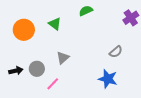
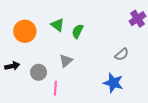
green semicircle: (86, 11) -> (77, 31), moved, turned -40
black arrow: (16, 71) -> (12, 66), moved
pink line: (53, 84) -> (55, 88), turned -40

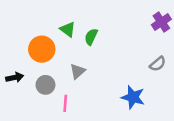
orange circle: (25, 31) -> (42, 49), moved
gray semicircle: (122, 54) -> (158, 64), moved

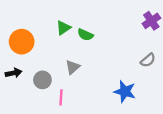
green triangle: (68, 29) -> (63, 28), turned 49
green semicircle: (91, 37) -> (85, 35), turned -91
orange circle: (42, 49) -> (22, 42), moved

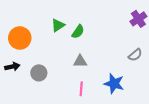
green semicircle: (85, 35) -> (78, 32), turned -80
gray triangle: (73, 67) -> (80, 61), moved, turned 40
pink line: (61, 97) -> (81, 89), moved

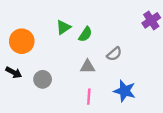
gray semicircle: (135, 55) -> (114, 54), moved
black arrow: (12, 67) -> (14, 72), turned 40

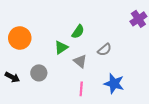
green triangle: (63, 27) -> (61, 48), moved
gray triangle: (88, 67) -> (80, 61), turned 40
black arrow: (14, 72) -> (12, 77), moved

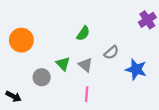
green triangle: (61, 48) -> (63, 64), moved, turned -40
black arrow: (12, 77) -> (13, 96), moved
blue star: (114, 84) -> (136, 69), moved

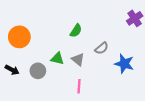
green triangle: (63, 64) -> (57, 58), turned -32
black arrow: (13, 96) -> (12, 70), moved

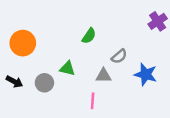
gray triangle: (78, 60) -> (103, 76), moved, turned -40

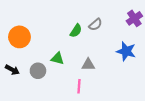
gray semicircle: (119, 56) -> (95, 25), moved
blue star: (146, 74) -> (126, 51), moved

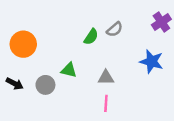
pink line: (79, 86) -> (106, 103), moved

